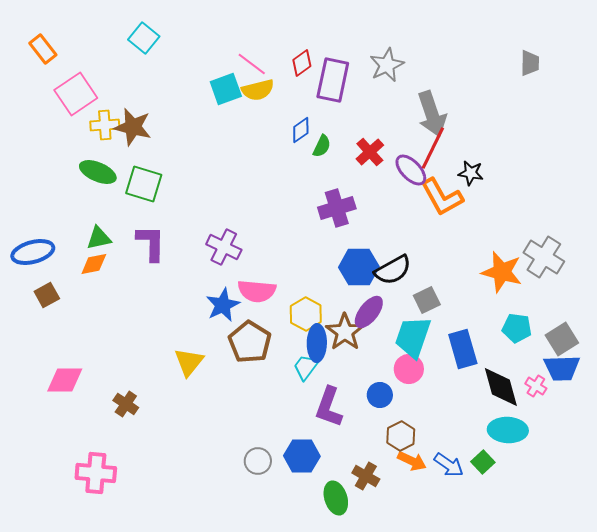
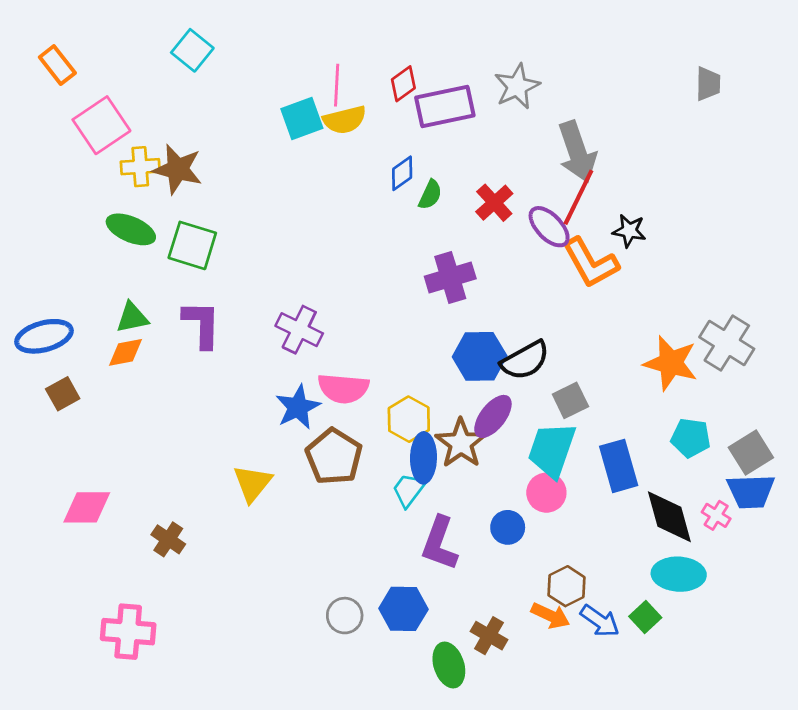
pink line: (252, 64) -> (337, 85), turned 56
purple rectangle: (333, 80) -> (445, 106), turned 66
brown hexagon: (401, 436) -> (566, 586), moved

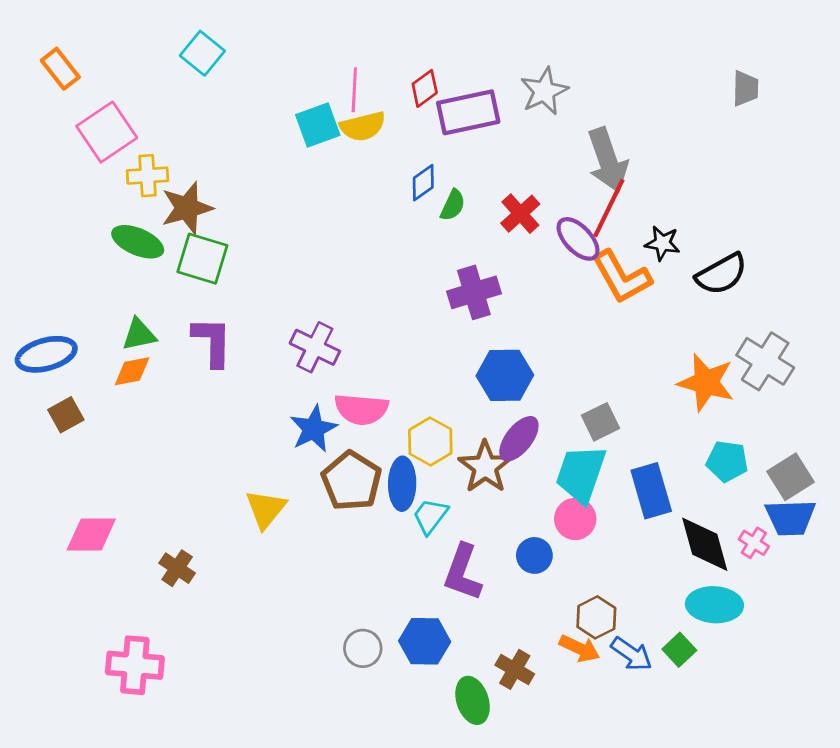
brown star: (178, 169) -> (187, 208), moved, turned -30
black semicircle: (525, 360) -> (722, 274), moved
blue ellipse: (423, 458) -> (402, 484), moved

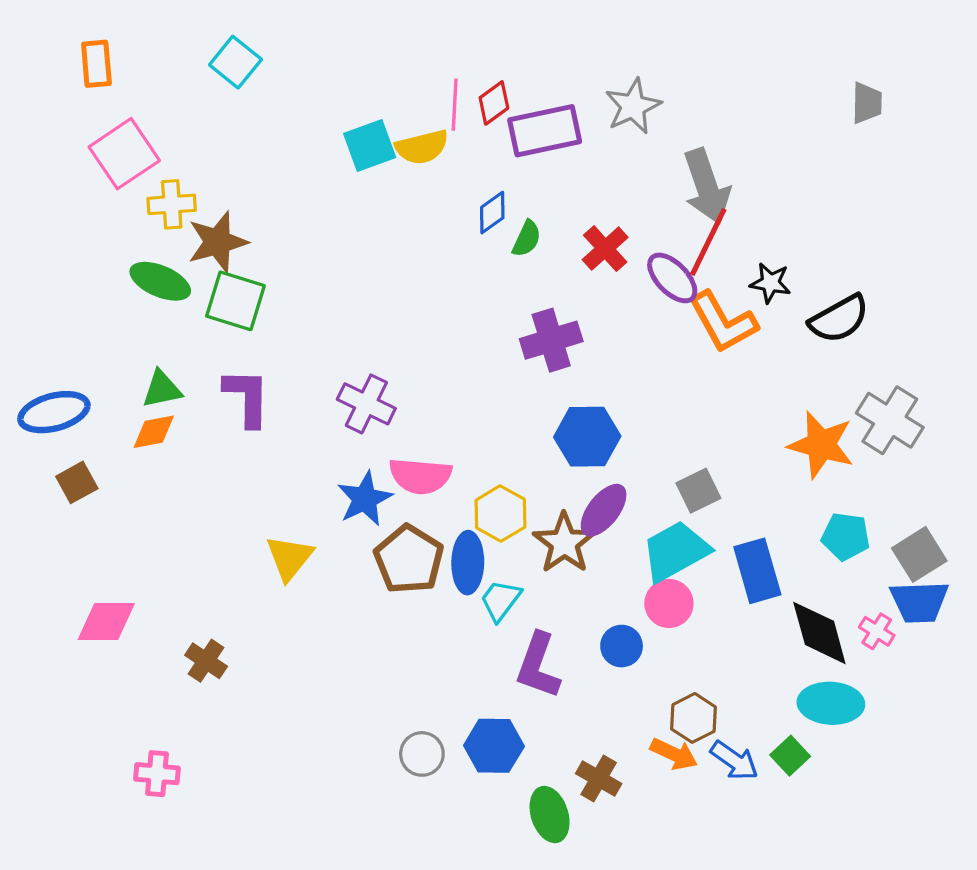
orange rectangle: (60, 69) -> (96, 64), moved, turned 33
pink line: (354, 90) -> (455, 105), moved
cyan trapezoid: (581, 474) -> (676, 551), turned 42
yellow triangle: (266, 509) -> (289, 558), moved
pink cross: (135, 665) -> (157, 774), size x0.7

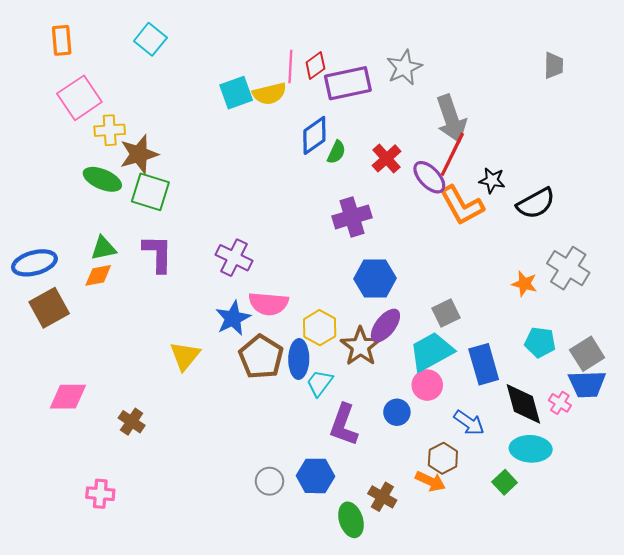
blue diamond: (492, 213) -> (314, 135), size x1.4
orange star: (821, 445) -> (524, 284), size x0.6
brown square: (77, 482) -> (49, 308), size x1.5
blue arrow: (734, 761) -> (469, 423), moved

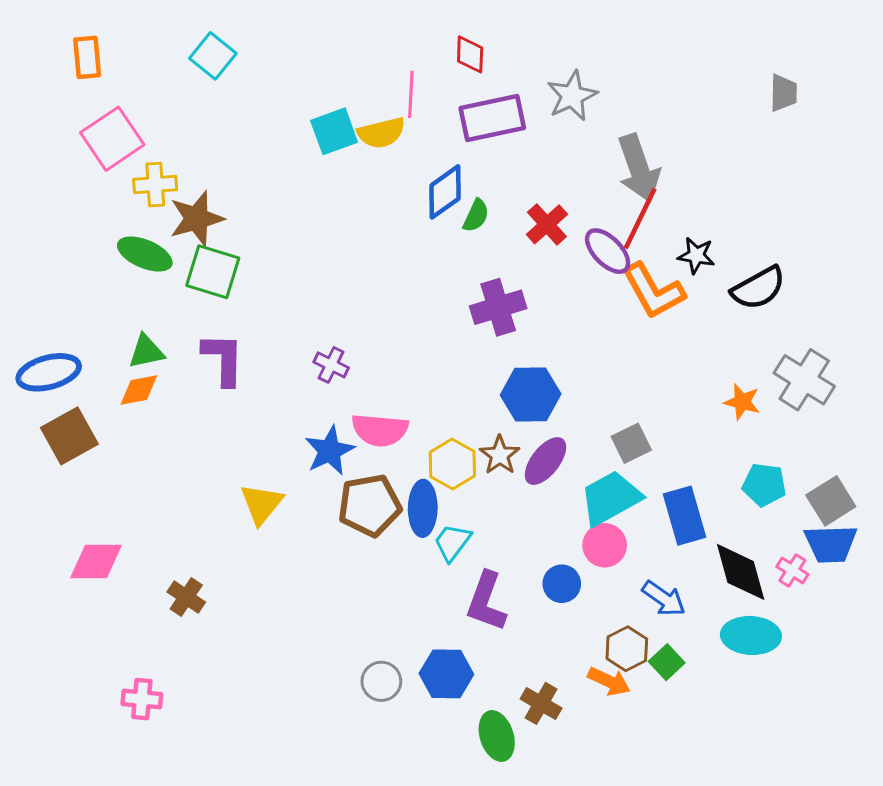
red diamond: (315, 65) -> (470, 54), moved, turned -52
purple cross: (234, 258) -> (331, 365), size x0.7
brown star: (360, 346) -> (500, 455), moved, size x0.7
brown pentagon: (261, 357) -> (370, 505), turned 30
green square: (505, 482) -> (667, 662), moved

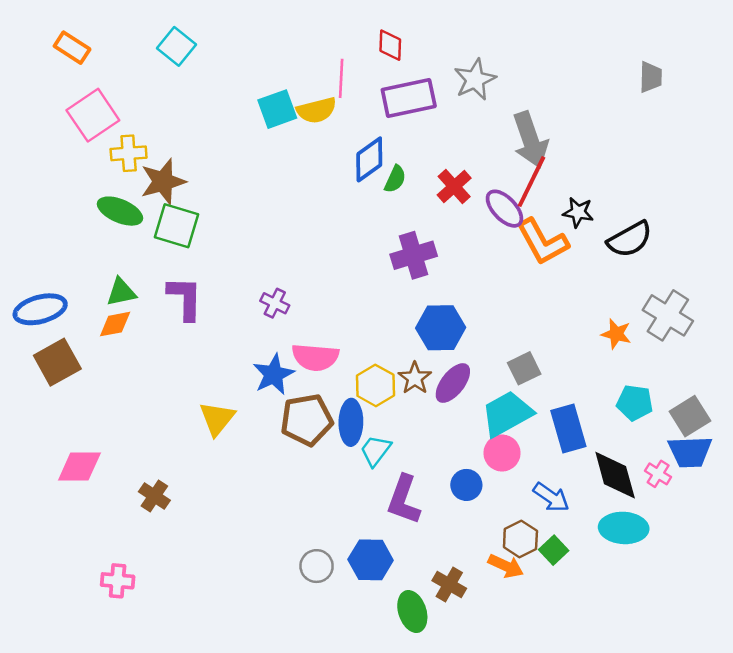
orange rectangle: (87, 57) -> (72, 48), turned -52

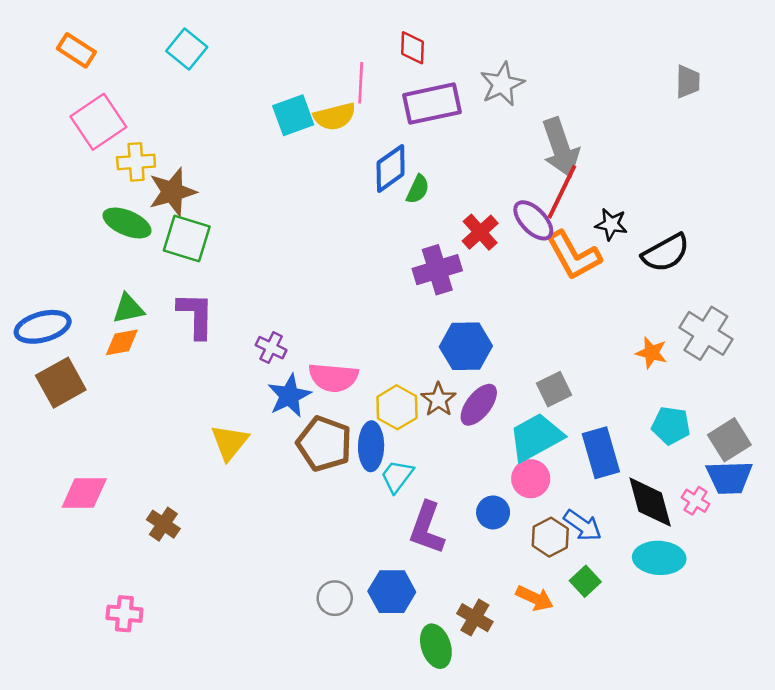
red cross: (454, 186) -> (480, 232), moved
purple cross: (275, 303) -> (271, 348), moved
brown pentagon: (307, 420) -> (324, 444), turned 30
brown hexagon: (520, 539) -> (550, 537), moved

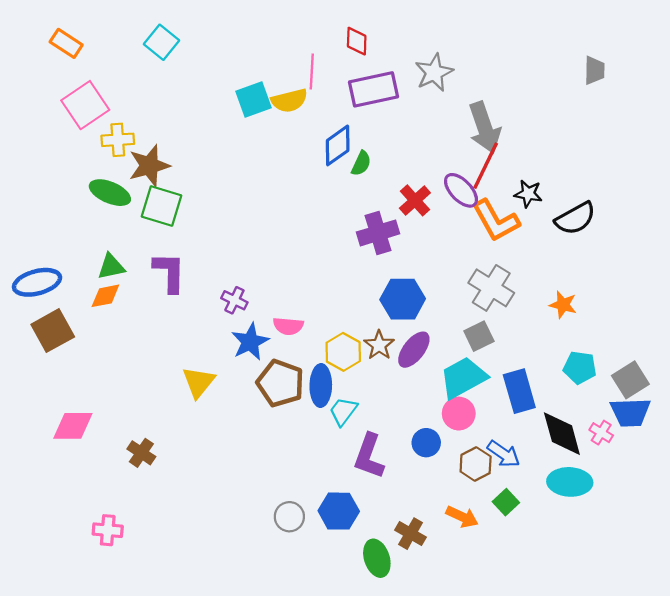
gray cross: (706, 333) -> (491, 288), moved
pink semicircle: (333, 377) -> (288, 326), size x0.7

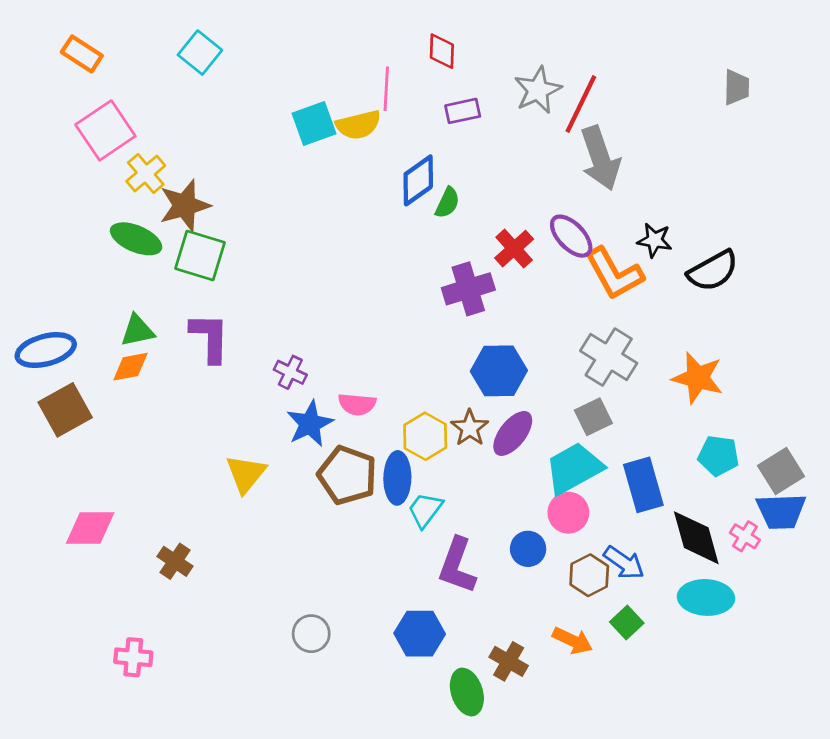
purple rectangle: (373, 89) -> (463, 111), size x0.6
yellow cross: (118, 140) -> (146, 173), turned -36
red line: (486, 166) -> (581, 104), moved
orange star: (563, 305) -> (698, 378), size x1.5
gray circle: (289, 517) -> (311, 634), moved

